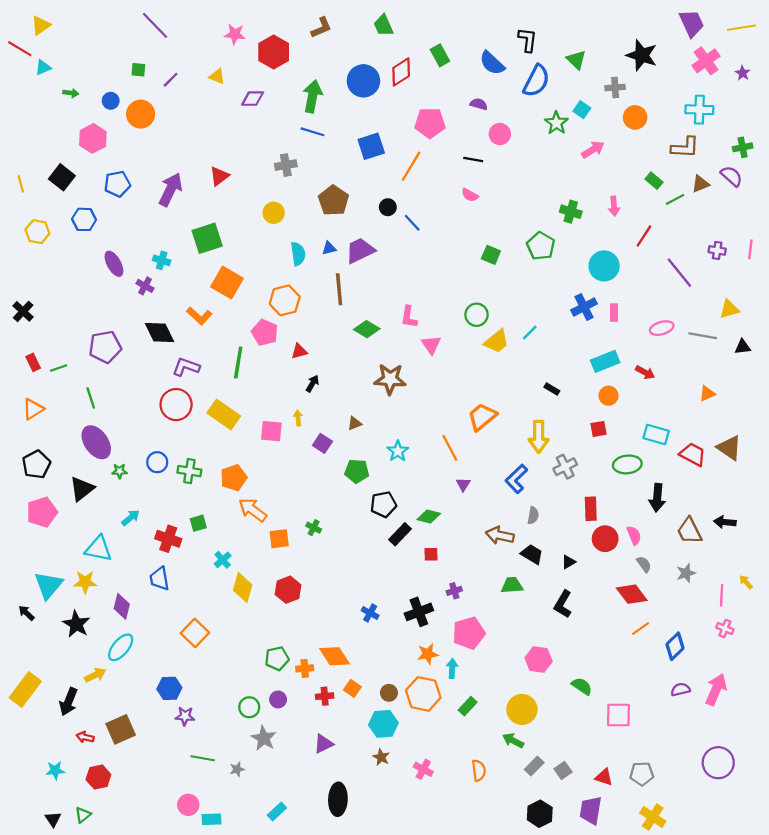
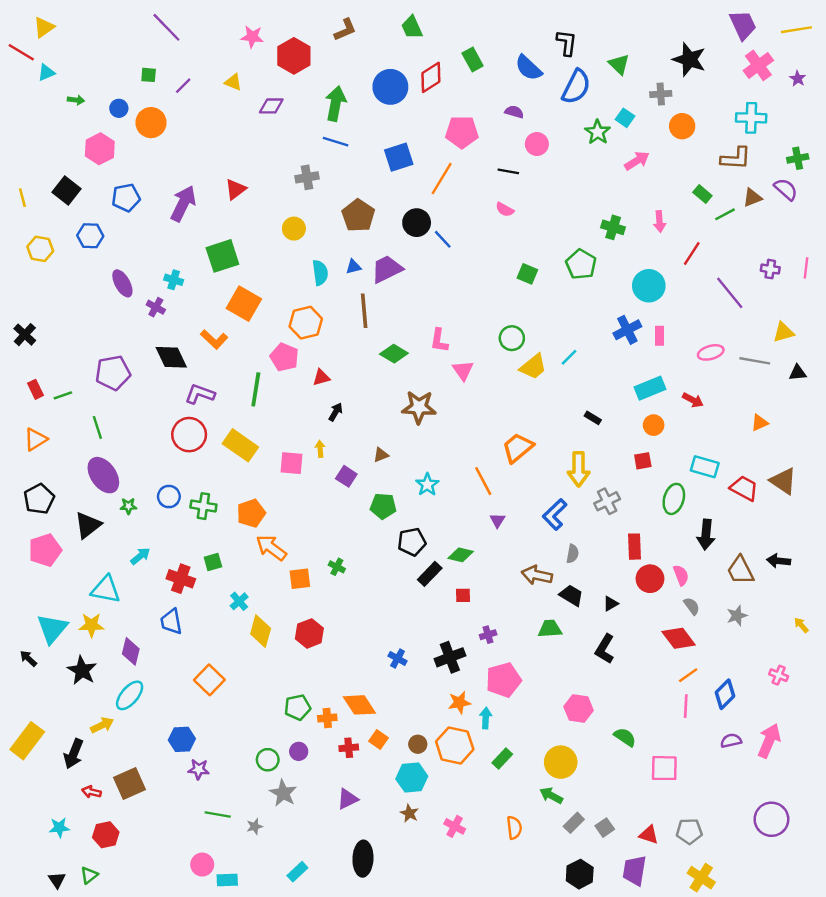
black circle: (388, 207) -> (417, 223), size x1.5
green ellipse: (627, 464) -> (674, 499), turned -68
pink line: (722, 595) -> (686, 706), moved

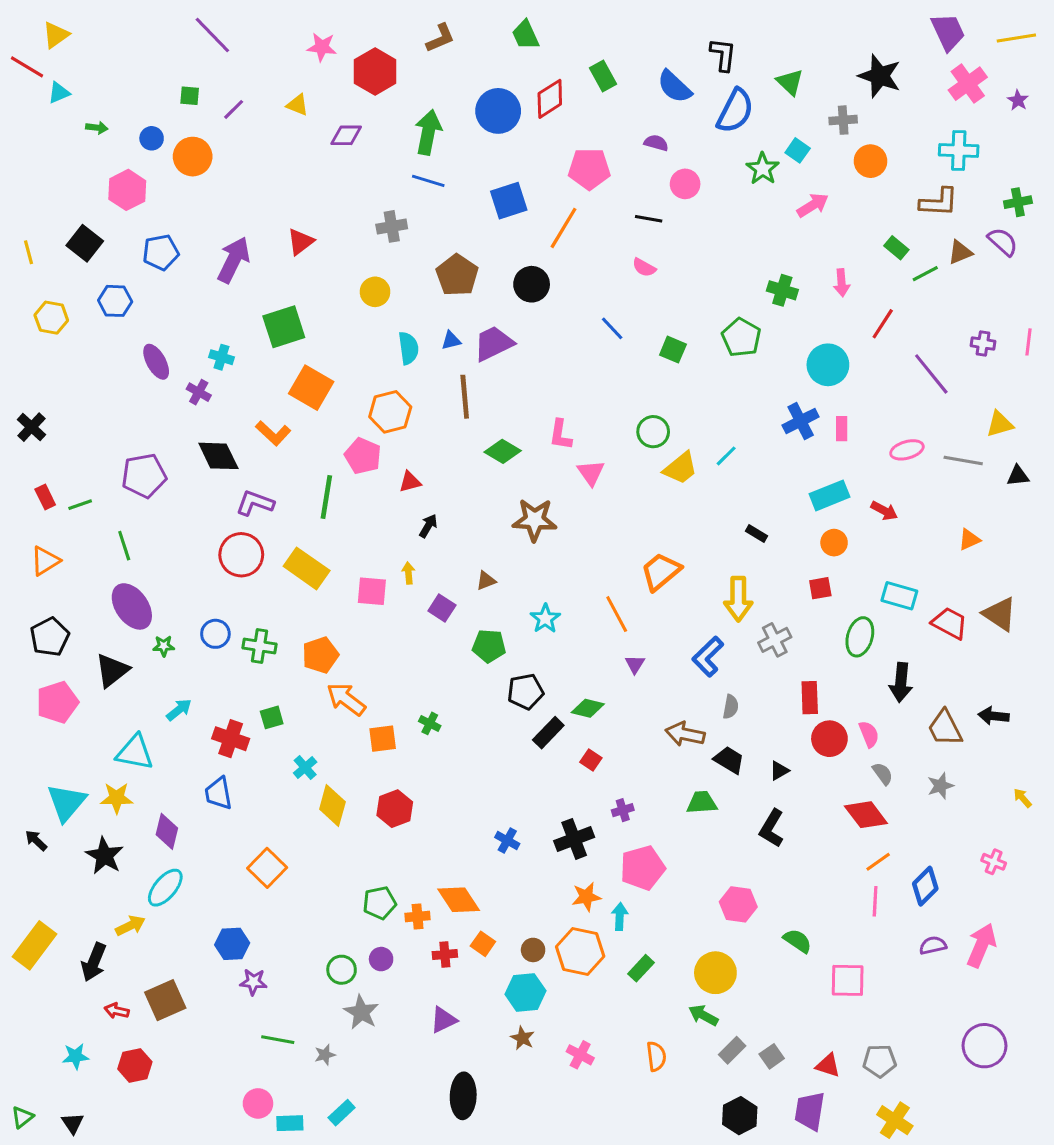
blue line: (443, 239) -> (612, 328), moved
red square: (463, 595) -> (591, 760), turned 35
cyan rectangle: (297, 872) -> (342, 1113), moved
green triangle: (89, 875) -> (22, 1117), moved

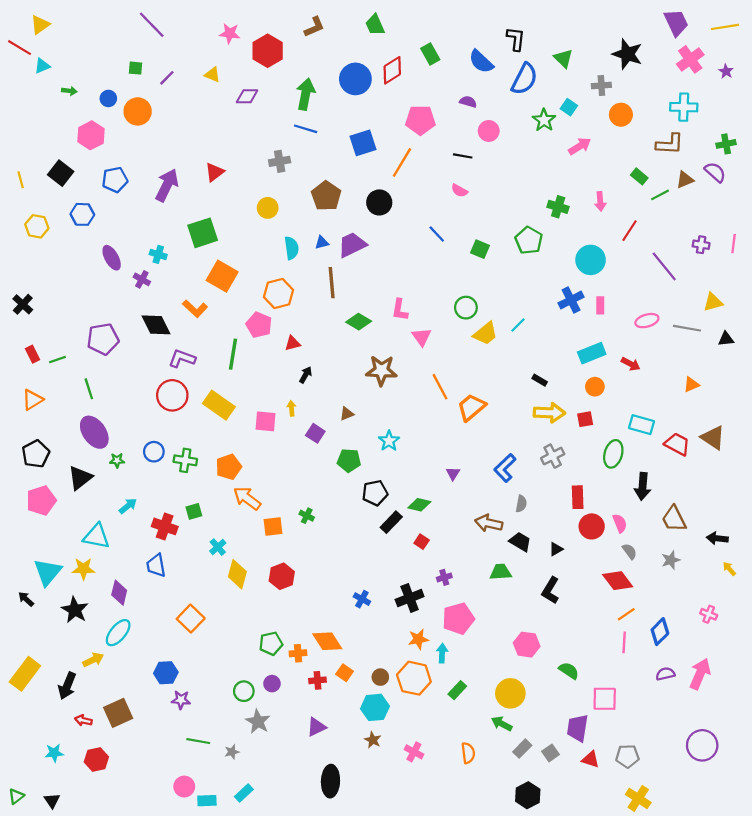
yellow arrow: (738, 599) -> (549, 413), moved, turned -88
orange line: (617, 614) -> (440, 387), moved
black arrow: (994, 716) -> (717, 538), moved
purple trapezoid: (810, 1111) -> (578, 728), moved

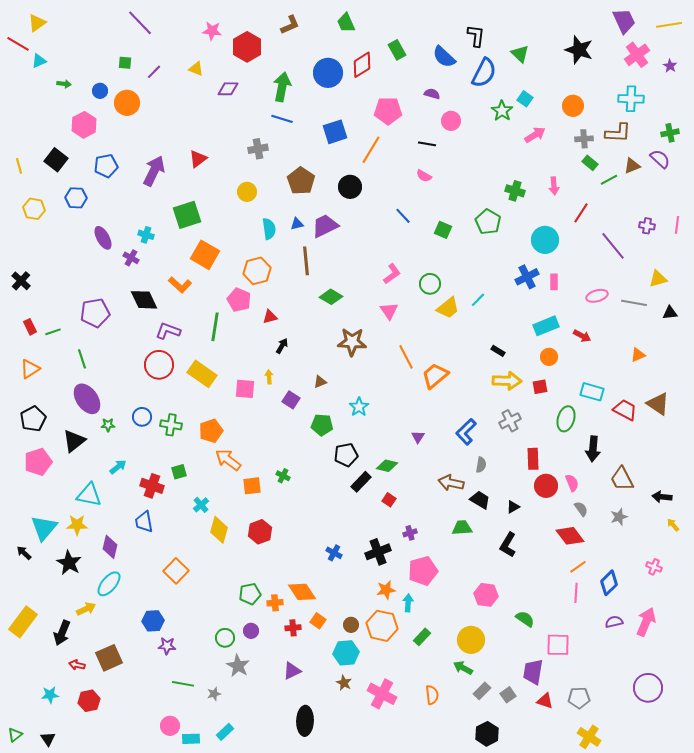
gray cross: (601, 85) -> (584, 139), moved
pink L-shape: (400, 310) -> (392, 274), moved, turned -135
pink cross: (414, 752) -> (382, 694), size x1.6

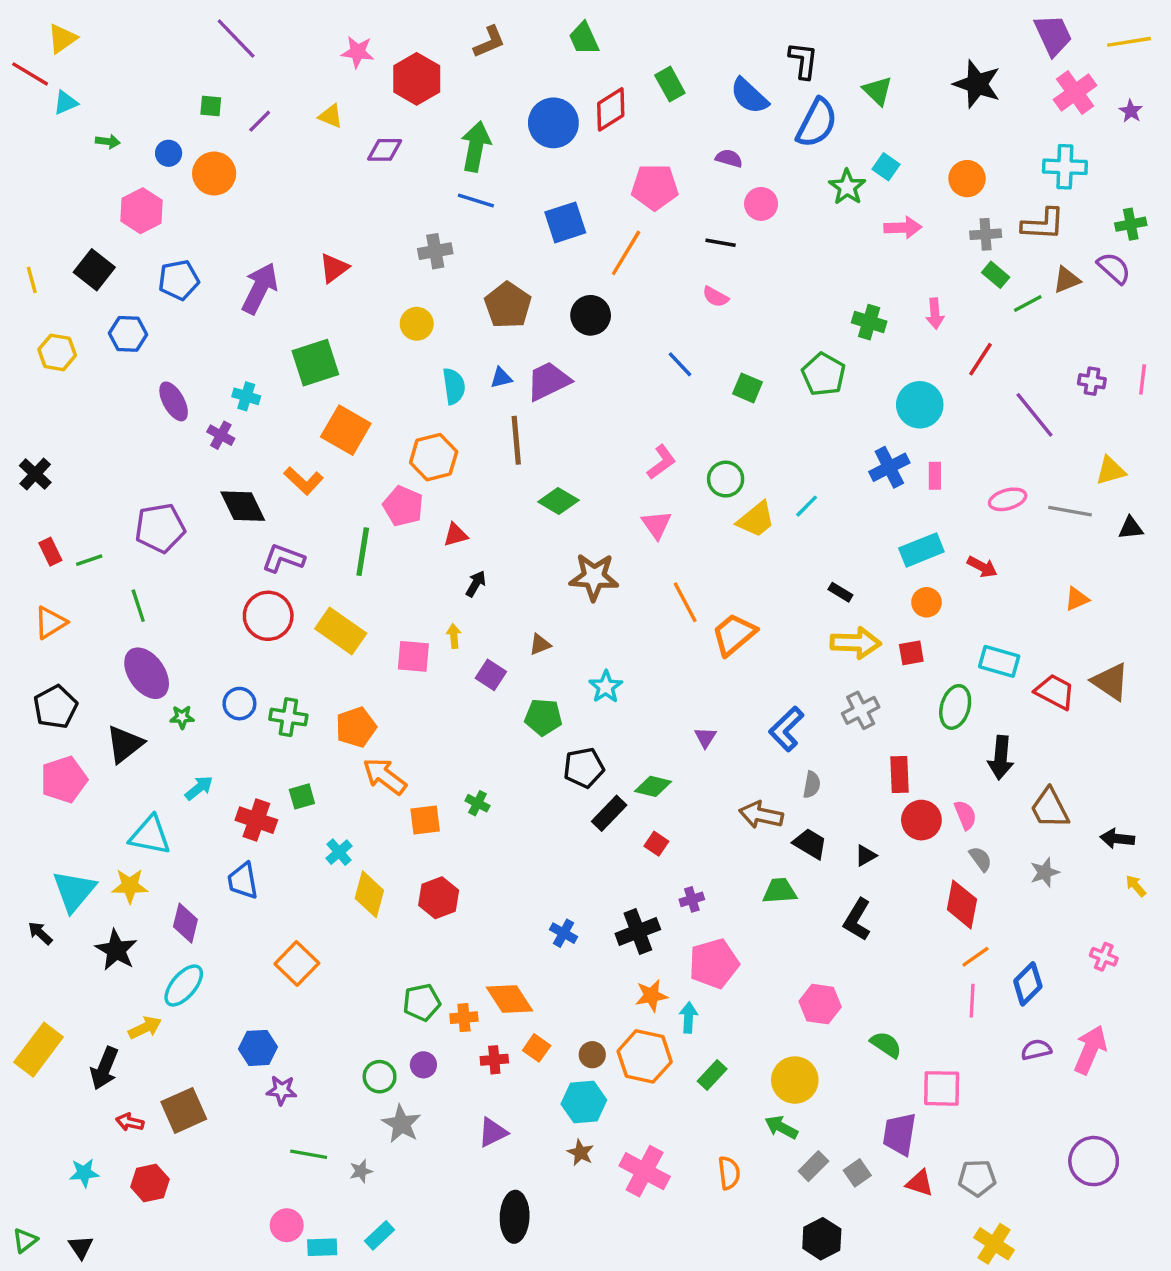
pink arrow: (535, 135) -> (903, 228), turned 30
red diamond: (570, 536) -> (962, 904), turned 48

